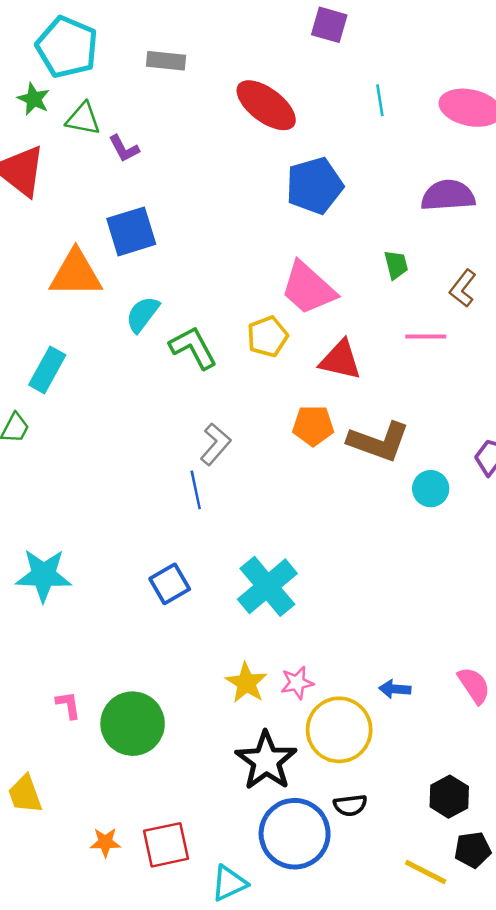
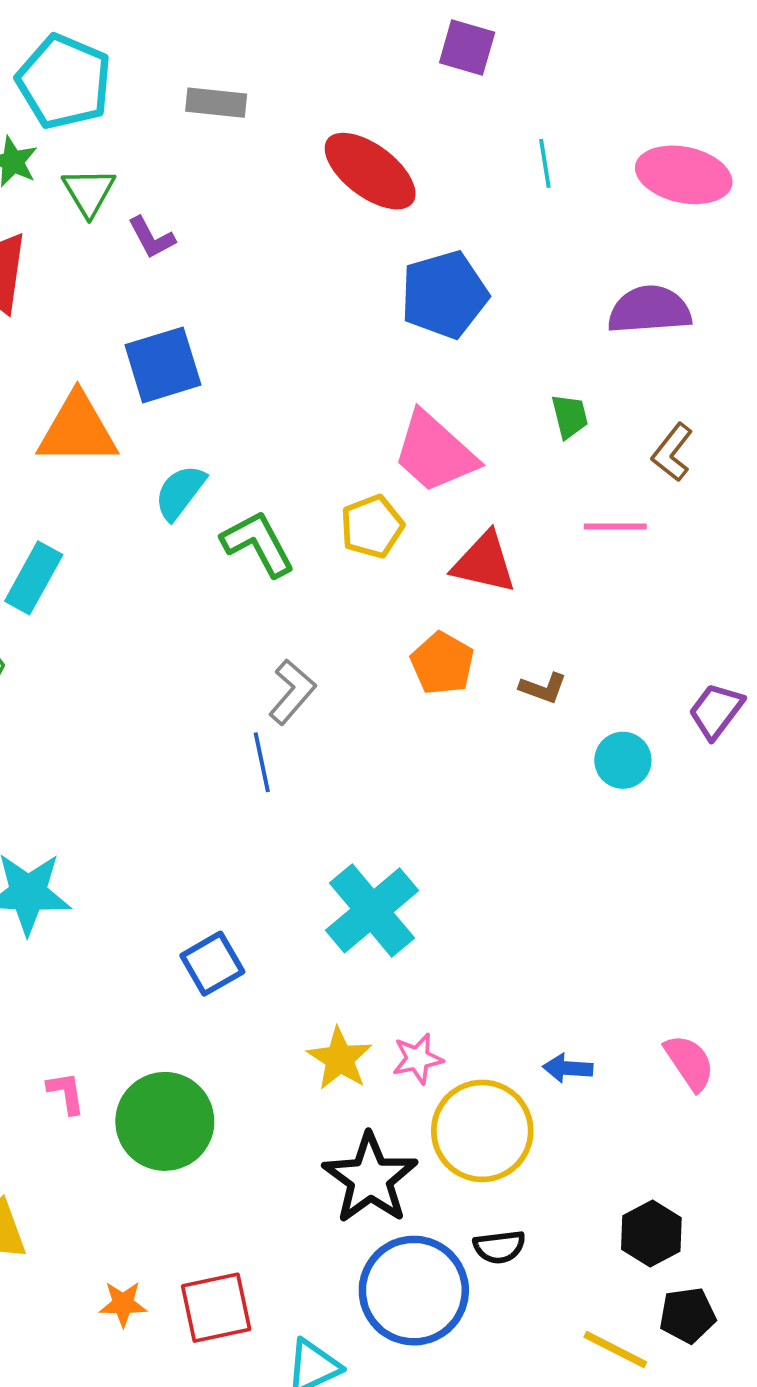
green triangle: (83, 119) -> (89, 192), turned 48
orange pentagon: (313, 426) -> (442, 663), turned 30
brown L-shape: (379, 442) -> (543, 688), size x0.5
blue square: (170, 584) -> (212, 964), moved

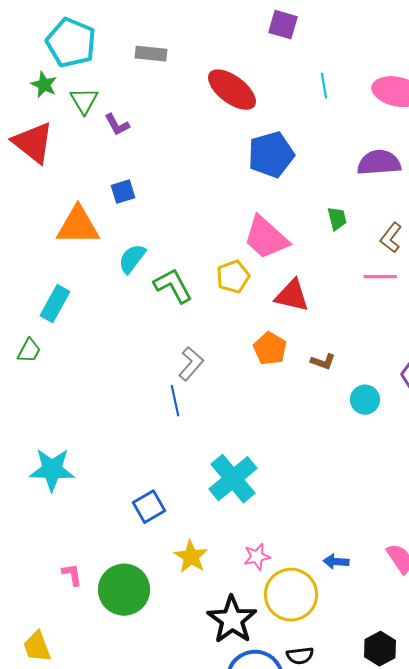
blue square: (163, 365) -> (123, 192), size x0.6
pink line: (615, 526) -> (380, 277), moved
yellow star: (340, 1059) -> (191, 557), moved

